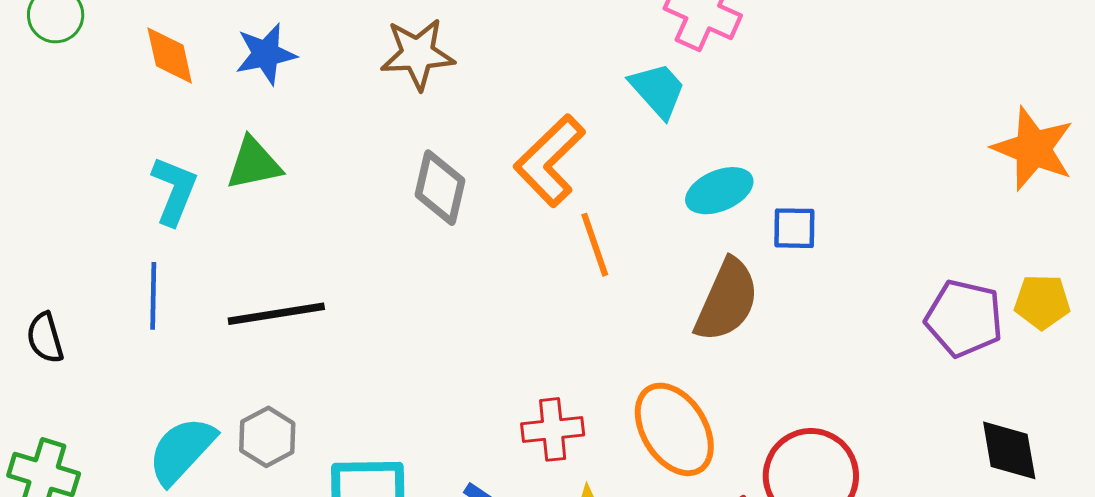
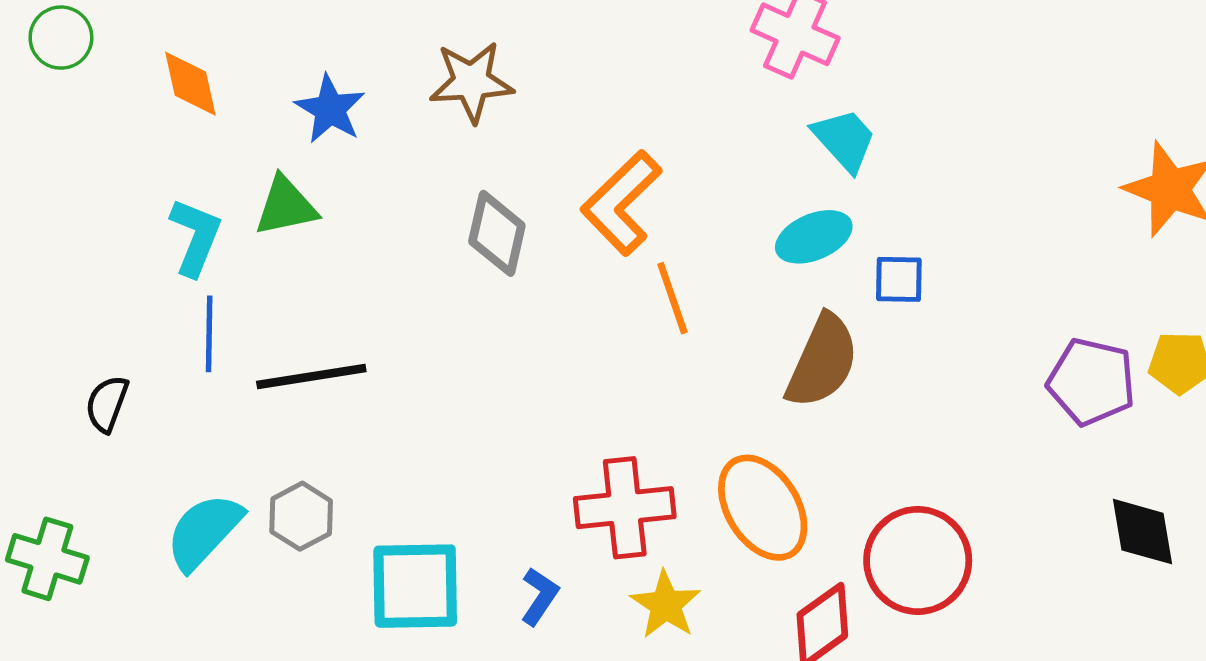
blue star: (266, 54) -> (330, 109), moved, turned -30
cyan trapezoid: (658, 90) -> (844, 140), moved
blue line: (153, 296) -> (209, 334), moved
black semicircle: (45, 338) -> (107, 404), moved, turned 36
red cross: (553, 429) -> (625, 508), size x1.4

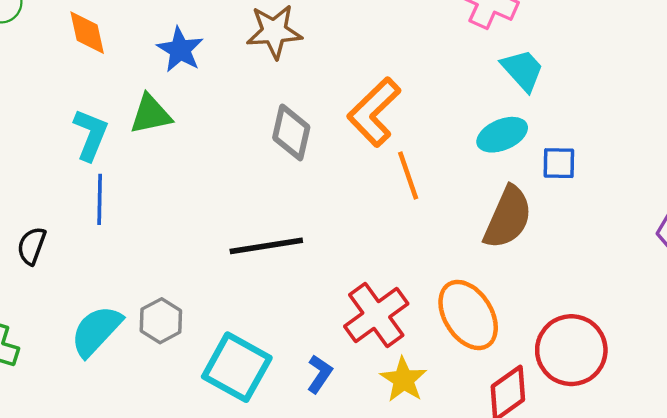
black line: (311, 377) -> (266, 246), moved
red cross: (625, 508) -> (376, 315), turned -30
cyan square: (415, 586) -> (237, 367), turned 30

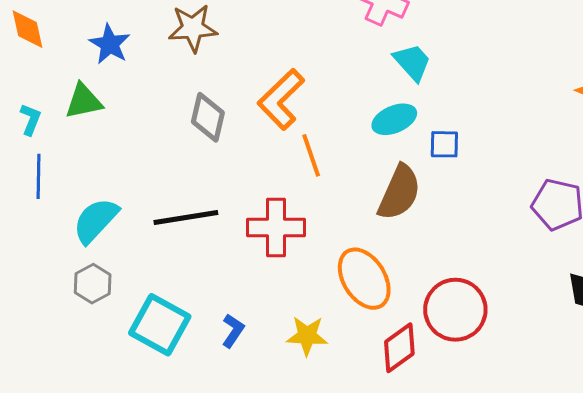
cyan L-shape: (91, 135) -> (31, 119), size x0.7
red cross: (376, 315) -> (276, 228), moved, turned 36
cyan semicircle: (96, 331) -> (96, 221), moved
yellow star: (404, 380) -> (307, 336), turned -30

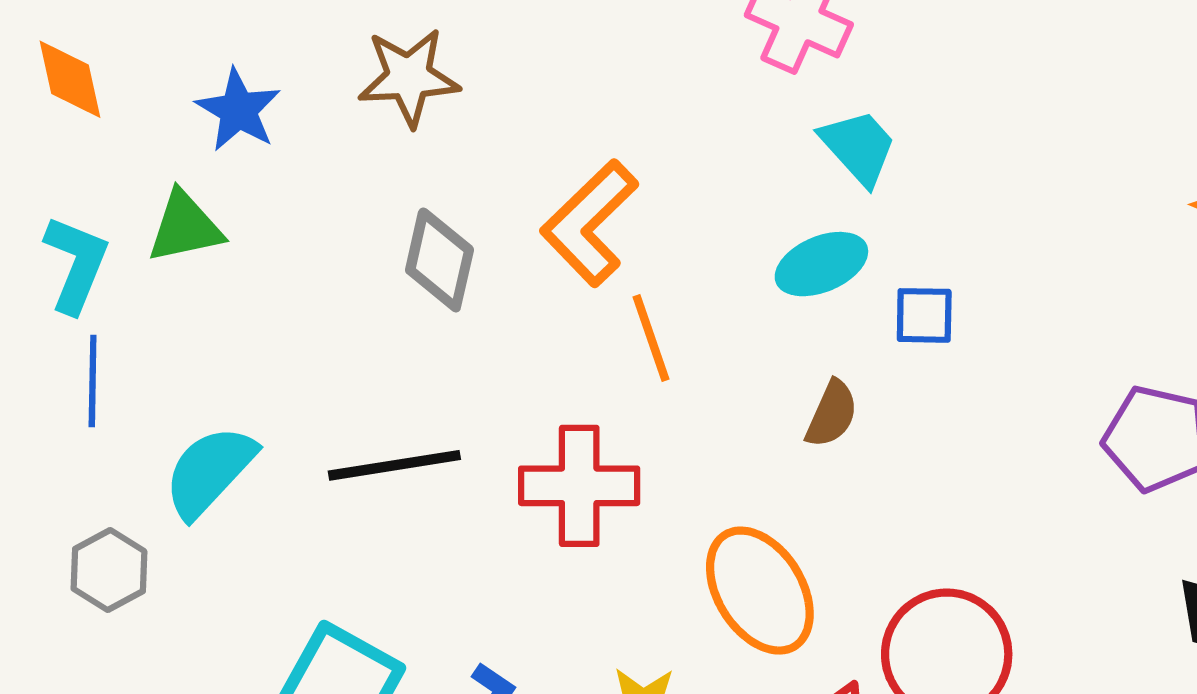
cyan L-shape: (31, 119) -> (76, 264), size x1.5
brown semicircle: (399, 192) -> (832, 414), size x0.6
gray hexagon: (93, 284) -> (109, 570), moved

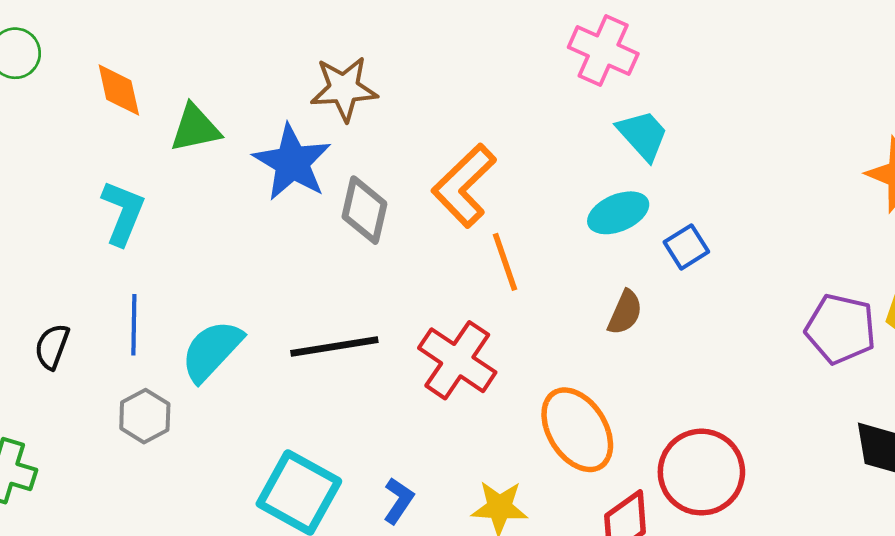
blue star: (238, 110) -> (292, 162), moved, size x1.4
green triangle: (185, 227) -> (195, 128), moved
blue square: (924, 315) -> (686, 247), turned -33
blue line: (93, 381) -> (134, 325), moved
red cross: (579, 486) -> (457, 360), turned 34

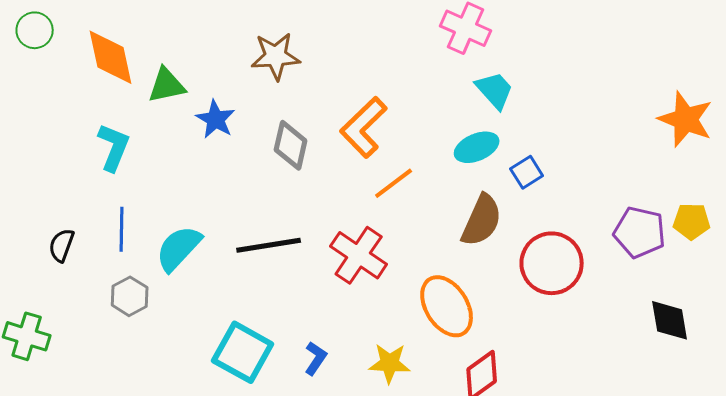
orange diamond: (119, 90) -> (111, 57), size x1.4
blue star: (292, 162) -> (216, 119), moved, size x0.7
orange line: (505, 262) -> (394, 183), turned 72
brown semicircle: (625, 312) -> (482, 220), size x1.6
red circle: (701, 472) -> (552, 263), moved

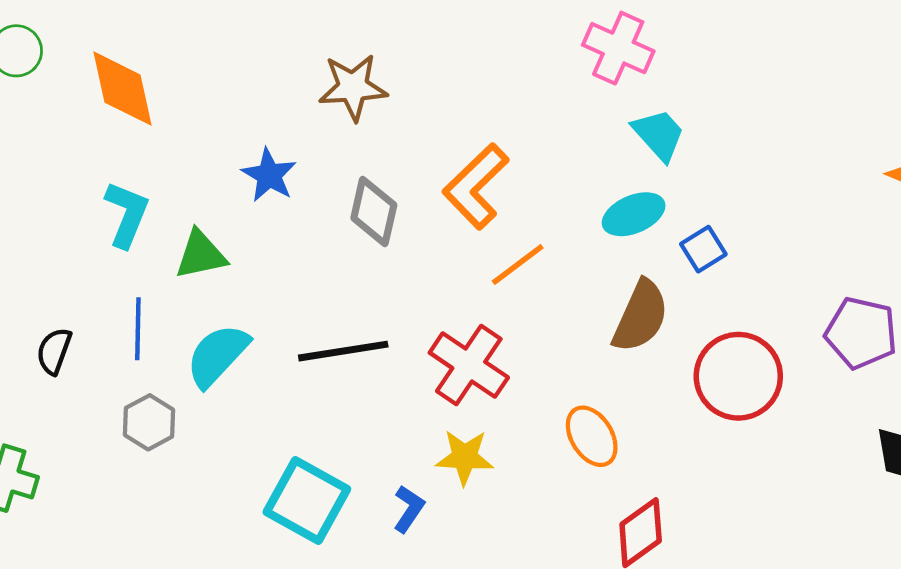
green triangle: (167, 85) -> (201, 255), moved
orange ellipse: (447, 306) -> (592, 436), size x0.7
yellow star: (390, 363) -> (465, 457), moved

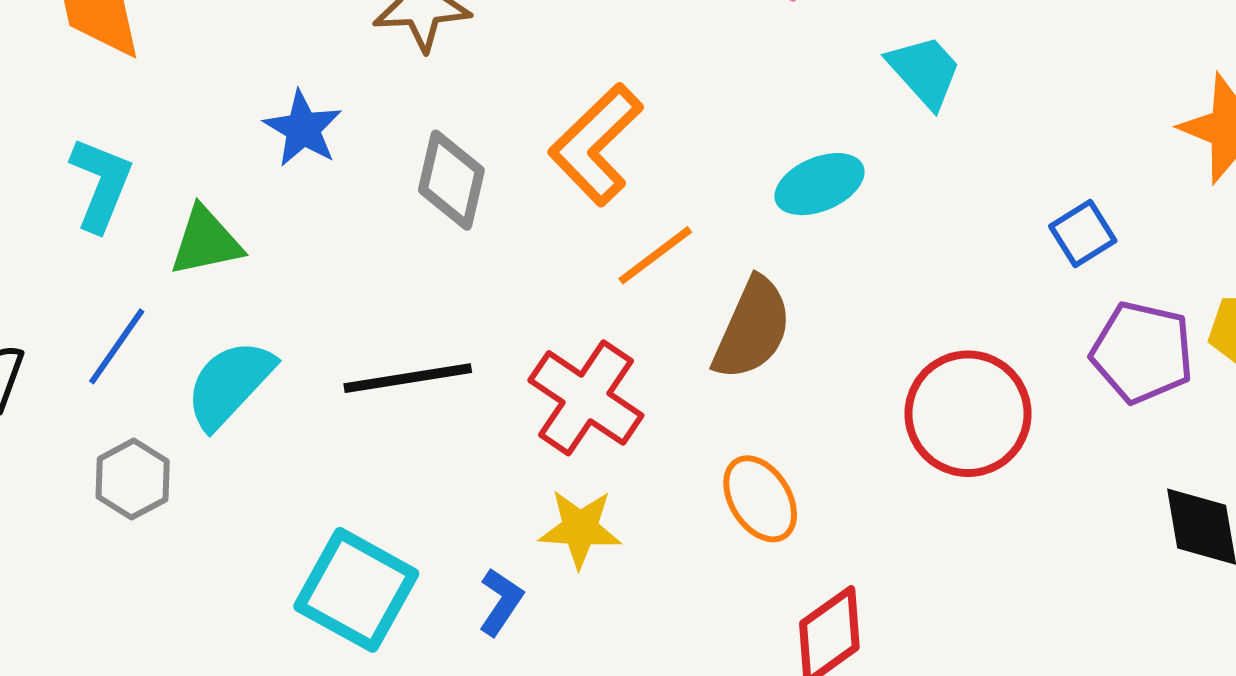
cyan trapezoid: (659, 135) -> (924, 71), moved
blue square: (703, 249) -> (1083, 234), moved
brown semicircle: (641, 316) -> (752, 329), moved
blue line: (138, 329) -> (117, 346), turned 34

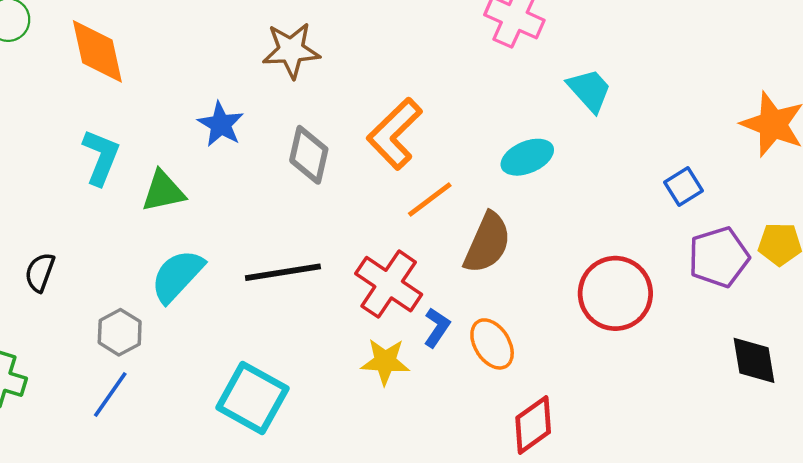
blue line: (117, 346) -> (110, 394), moved
purple pentagon: (1142, 352) -> (719, 257), turned -30
blue L-shape: (501, 602) -> (437, 327), moved

